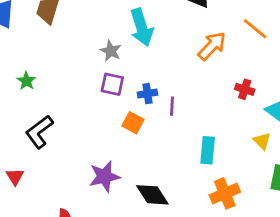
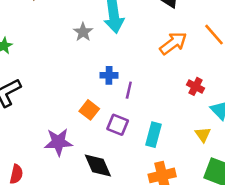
purple square: (112, 84) -> (118, 125), moved
orange square: (133, 123) -> (89, 110), moved

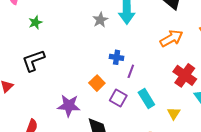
red cross: (195, 86) -> (185, 75), size x1.6
cyan rectangle: (153, 135) -> (146, 99), moved, turned -54
yellow triangle: (203, 135) -> (174, 113), moved

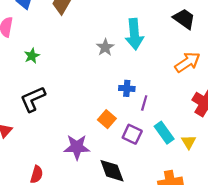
yellow triangle: (174, 113) -> (189, 142), moved

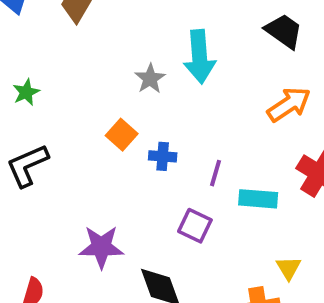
blue cross: (127, 88) -> (163, 156), moved
orange square: (107, 119) -> (122, 135), moved
cyan rectangle: (164, 133) -> (258, 199), moved, turned -50
yellow triangle: (189, 142) -> (289, 268), moved

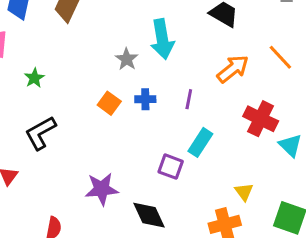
blue cross: (163, 156) -> (145, 99), moved
purple line: (215, 173) -> (189, 99), moved
cyan rectangle: (258, 199) -> (200, 142), moved, turned -56

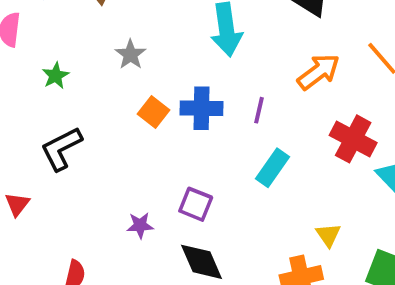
gray star: (127, 59) -> (130, 55), moved
blue cross: (145, 99) -> (201, 108), size x1.5
purple square: (171, 167) -> (196, 204), moved
purple star: (102, 189) -> (140, 225), size x0.6

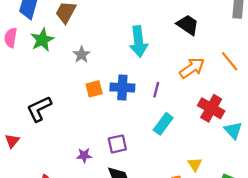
green star: (56, 76) -> (42, 40), moved, size x1.5
orange square: (153, 112) -> (94, 89), turned 36
purple square: (196, 204) -> (117, 144), turned -36

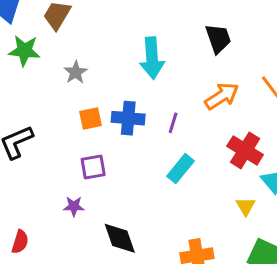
black trapezoid: (188, 25) -> (218, 39), turned 35
green star: (42, 40) -> (24, 51), turned 30
purple square: (117, 144) -> (93, 167), moved
yellow triangle: (195, 164) -> (246, 206), moved

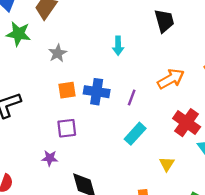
black trapezoid: (218, 39) -> (164, 21), moved
cyan arrow: (152, 58) -> (118, 46), size x0.6
yellow triangle: (246, 206) -> (167, 164), moved

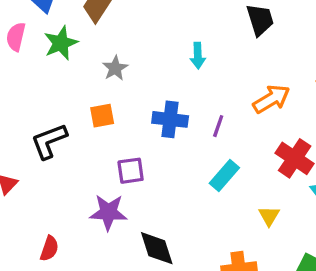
green star: (18, 34) -> (61, 43), turned -30
orange square: (67, 90) -> (102, 116), moved
purple star: (50, 158) -> (108, 212), size x1.6

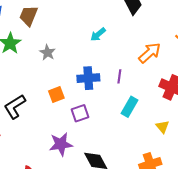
cyan arrow: (198, 56) -> (98, 34), turned 63
orange square: (102, 116) -> (56, 95), moved
purple square: (131, 171) -> (80, 113), moved

